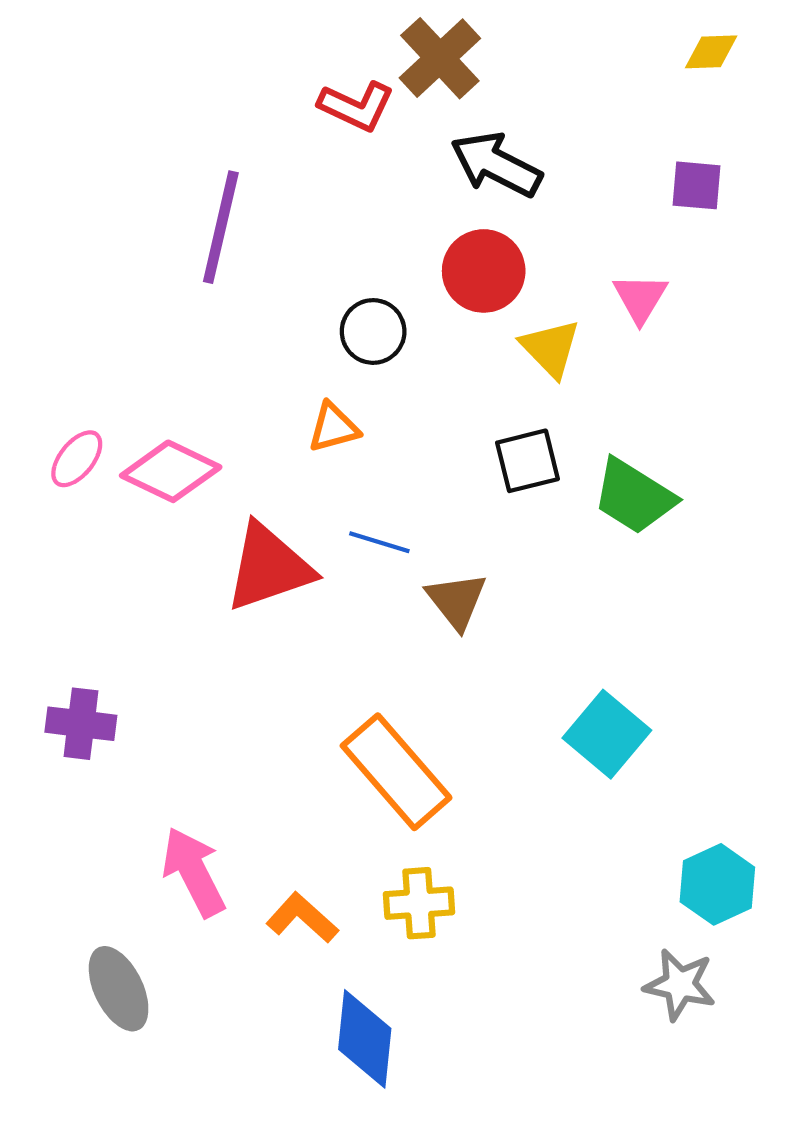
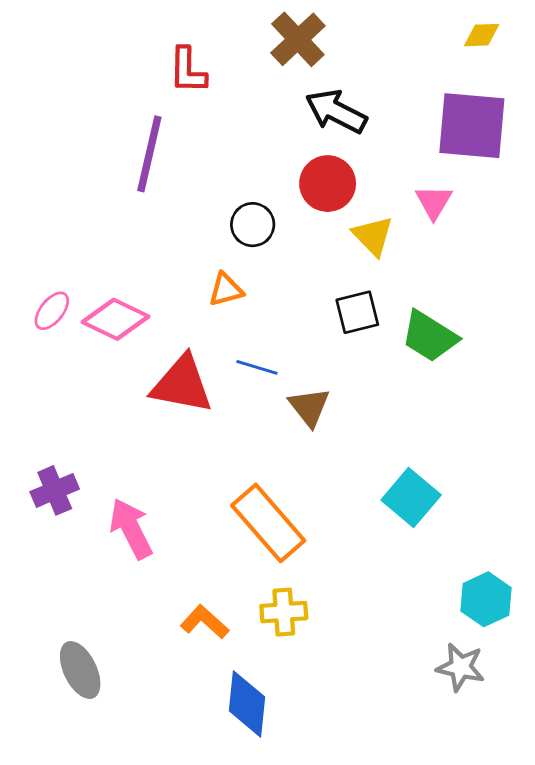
red L-shape: (356, 106) -> (188, 70), moved, turned 66
purple square: (696, 185) -> (472, 126), size x2.0
red triangle: (269, 567) -> (182, 384), turned 30
purple cross: (81, 724) -> (55, 490), turned -30
pink arrow: (194, 872) -> (131, 529), moved

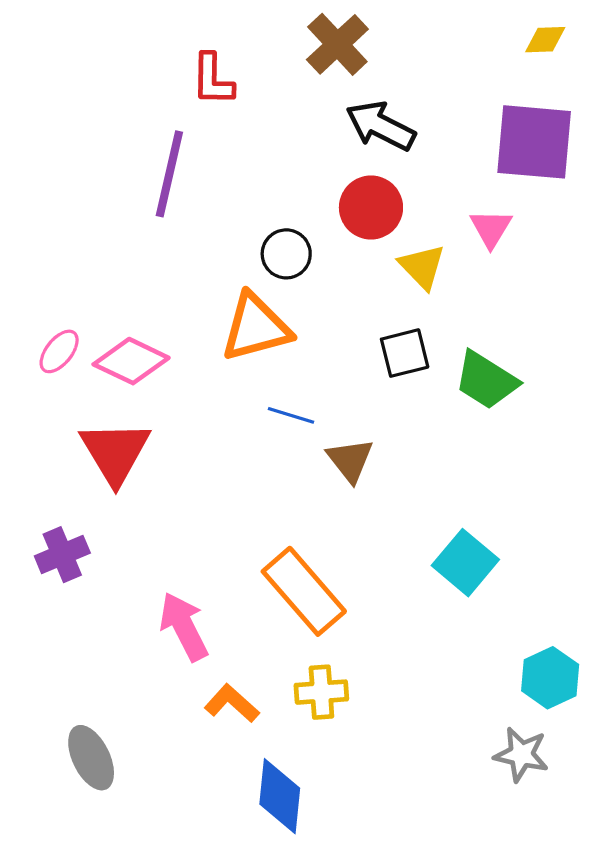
orange triangle: (226, 290) -> (256, 327), size x1.8
red triangle: (182, 384) -> (115, 452), moved, turned 48
pink arrow: (131, 529) -> (184, 627), moved

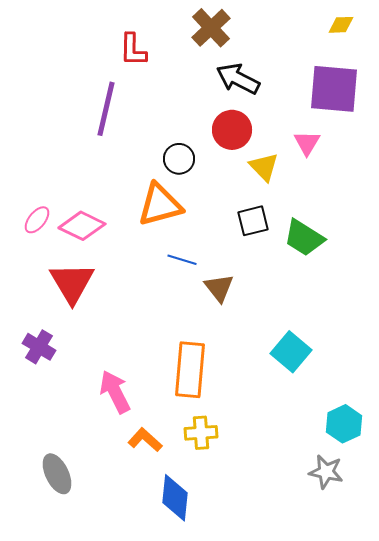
purple cross: (62, 555) -> (39, 347), turned -36
orange rectangle: (304, 591) -> (190, 370), turned 46

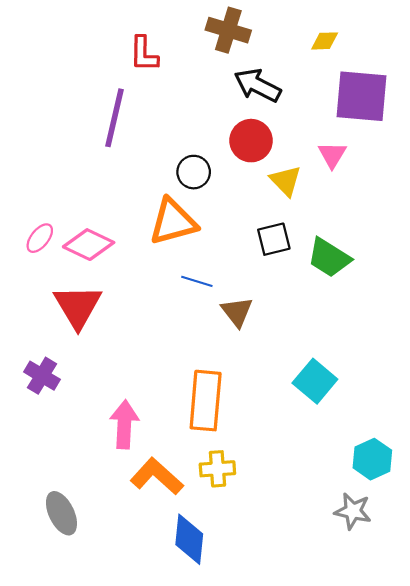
yellow diamond: (341, 25) -> (325, 41), moved
brown cross: (211, 28) -> (228, 30), turned -30
pink arrow: (115, 392) -> (124, 424), turned 30
orange L-shape: (145, 440) -> (157, 476), size x1.4

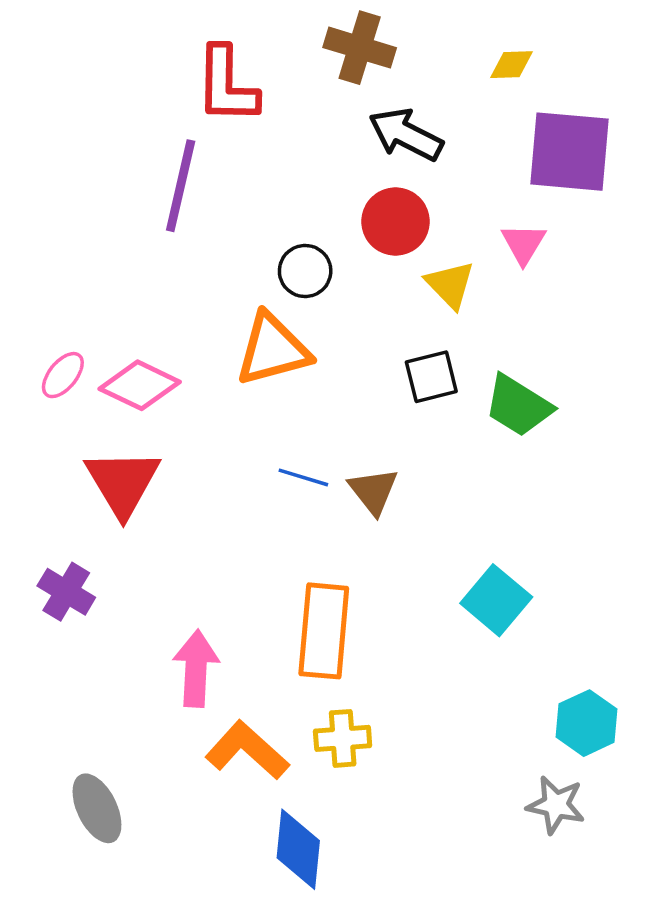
red L-shape: (144, 54) -> (227, 85), size x1.4
blue line: (197, 281) -> (303, 477), moved

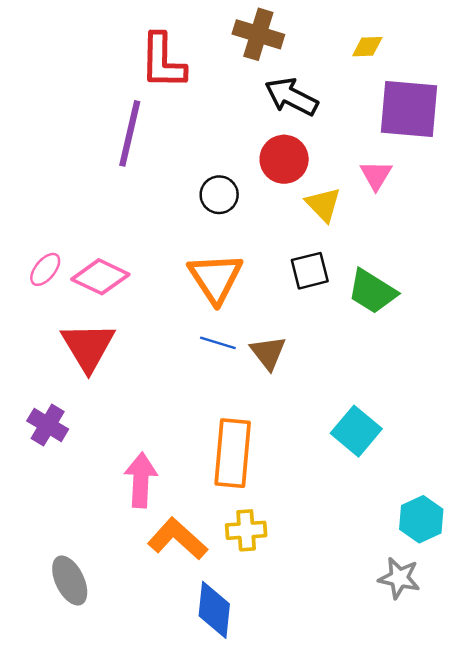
orange triangle: (273, 349) -> (215, 278), moved, turned -48

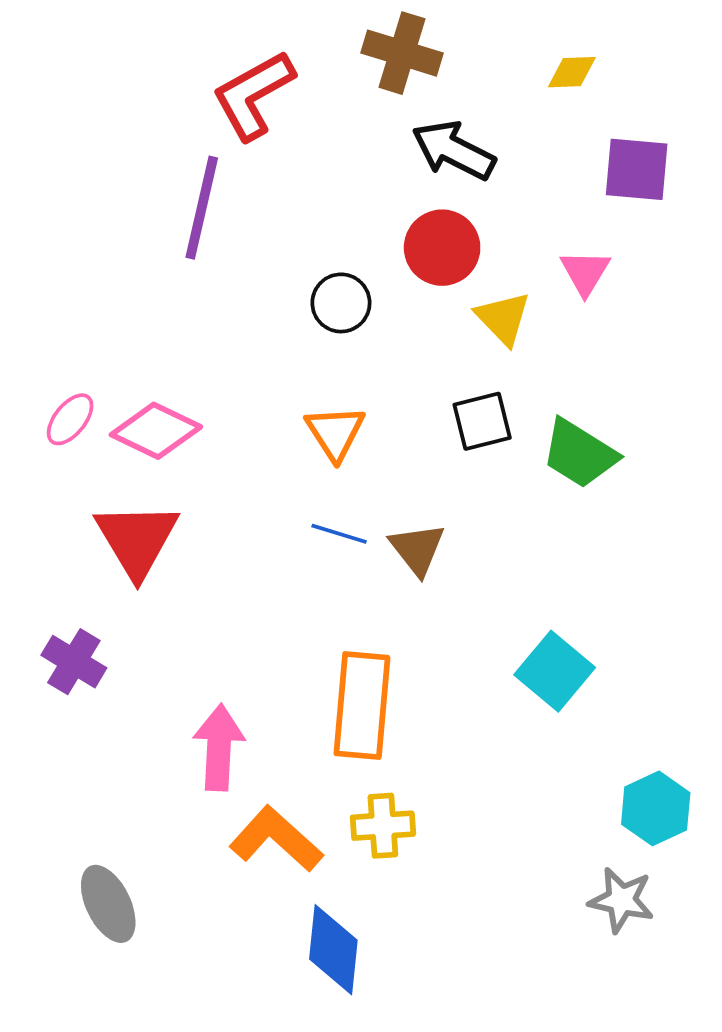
red L-shape: (163, 61) -> (253, 95), turned 60
purple square: (409, 109) -> (637, 169), size x0.7
orange triangle: (215, 278) -> (335, 433), size x0.7

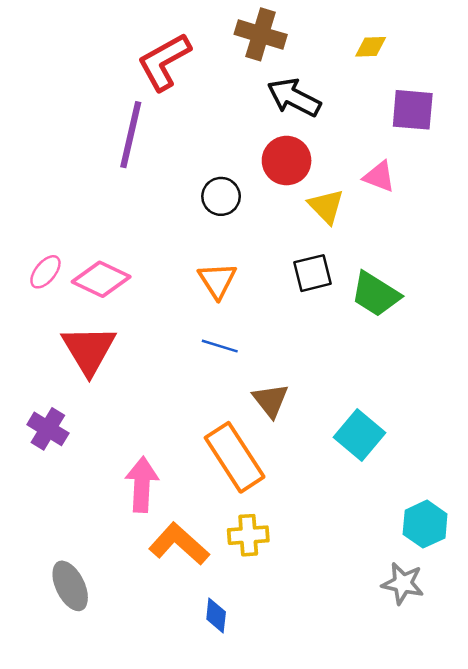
pink triangle: (585, 272) -> (379, 177), turned -40
brown triangle: (417, 549) -> (270, 400), moved
orange rectangle: (362, 705) -> (235, 457), turned -38
blue diamond: (333, 950) -> (216, 616), size x0.6

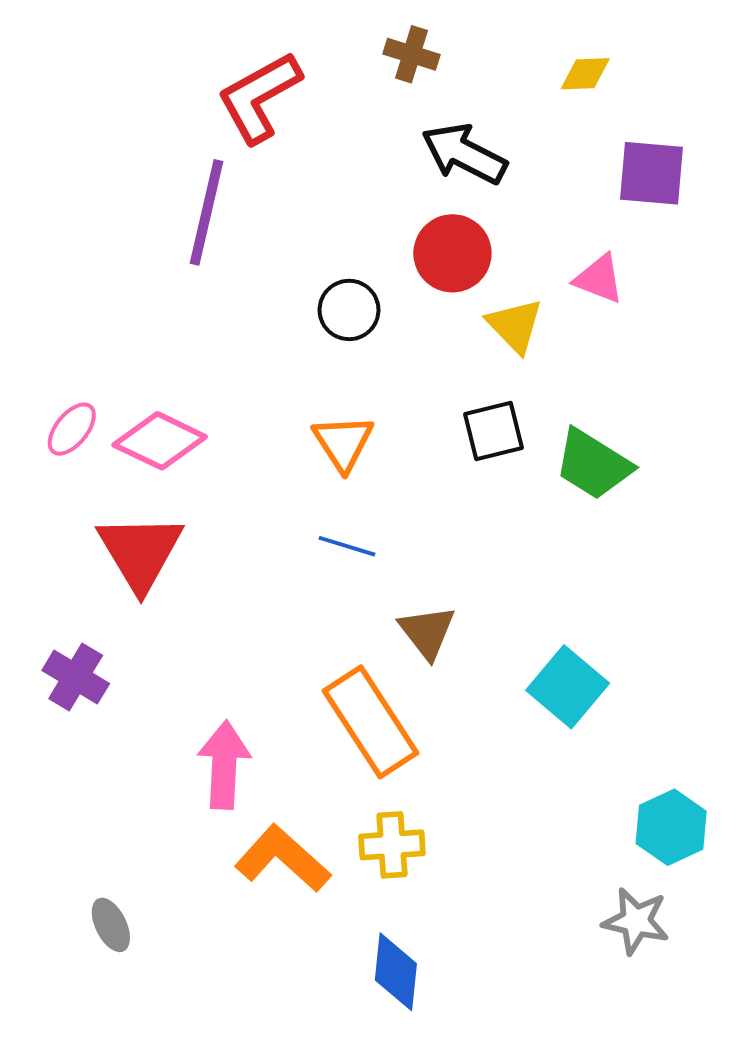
brown cross: (261, 34) -> (411, 54), size x0.7
gray ellipse: (70, 586) -> (111, 925), size x0.7
blue diamond: (216, 616) -> (396, 972), moved, size x1.4

